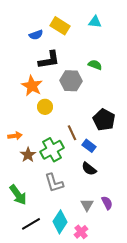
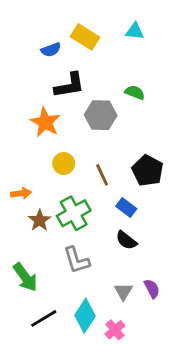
yellow circle: (45, 107) -> (64, 163), moved
brown line: (72, 133) -> (102, 175), moved

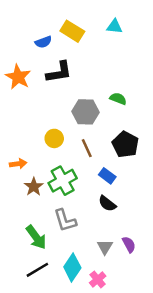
green semicircle: (135, 92) -> (118, 99), moved
gray hexagon: (101, 115) -> (86, 112), moved
orange star: (45, 122) -> (18, 77), moved
green arrow: (25, 277) -> (36, 237), moved

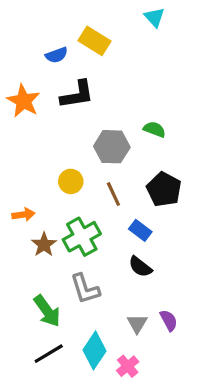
cyan triangle: (114, 26) -> (154, 17), moved, turned 42

